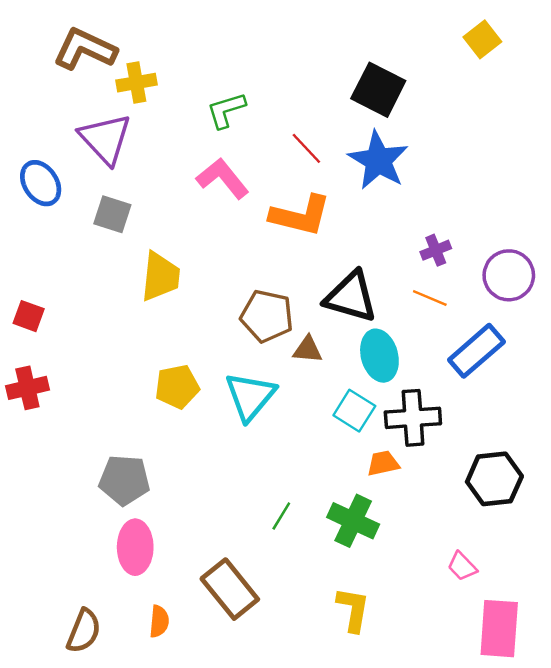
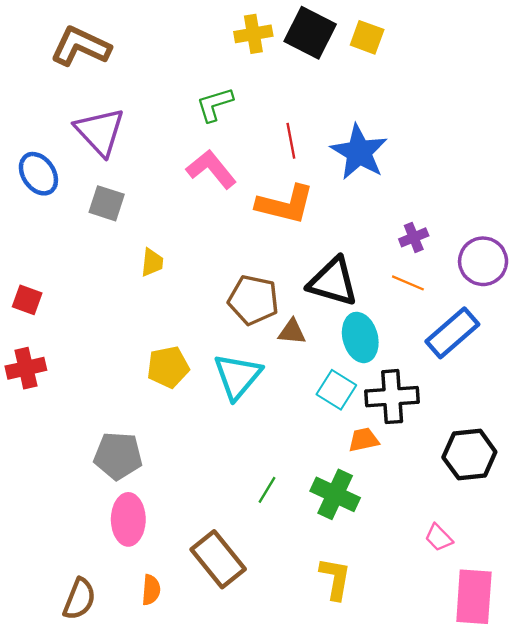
yellow square: (482, 39) -> (367, 37), moved, turned -32
yellow cross: (136, 83) -> (253, 34), moved
black square: (378, 90) -> (310, 33), moved
red line: (306, 148) -> (291, 141), turned 32
yellow trapezoid: (160, 277) -> (152, 262), size x0.6

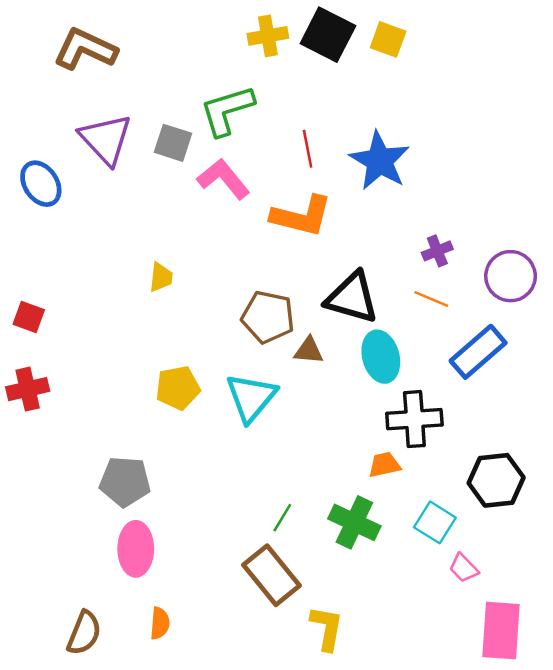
green L-shape: (215, 104) -> (227, 110), size x1.4
gray square: (107, 203) -> (173, 143), moved
cyan square: (336, 390) -> (435, 522), moved
brown rectangle: (218, 559) -> (271, 575), moved
yellow L-shape: (335, 579) -> (327, 628), moved

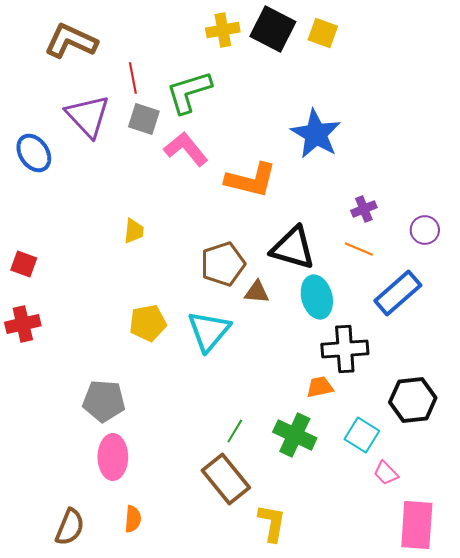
red line: (308, 149) -> (133, 78), moved
purple circle: (511, 276) -> (425, 230), size x0.7
brown pentagon: (268, 317) -> (223, 264), turned -30

